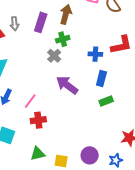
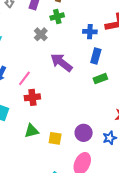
gray cross: (54, 56) -> (41, 34), moved

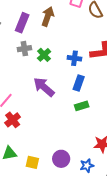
green cross: (57, 17) -> (44, 55), moved, turned -32
gray cross: (41, 34) -> (24, 49), moved, turned 32
red cross: (32, 97) -> (13, 120), turned -35

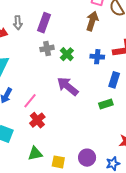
brown arrow: (48, 16) -> (92, 21), moved
blue rectangle: (79, 83) -> (114, 80), moved

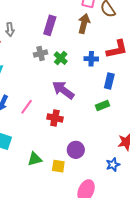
purple rectangle: (44, 23) -> (50, 25), moved
red cross: (37, 120) -> (55, 118), moved, turned -35
purple circle: (87, 158) -> (76, 150), moved

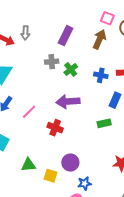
purple arrow: (63, 90) -> (68, 102), turned -50
blue star: (113, 165) -> (85, 183), moved

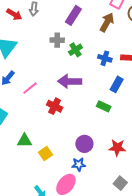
green rectangle: (104, 123) -> (104, 106), turned 32
purple circle: (70, 163) -> (84, 144), moved
yellow square: (50, 176) -> (45, 154), turned 32

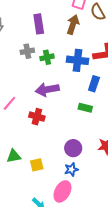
purple rectangle: (73, 15) -> (39, 24), turned -30
green cross: (75, 50) -> (47, 57), turned 32
blue cross: (105, 58) -> (78, 60), size x1.5
yellow square: (45, 154) -> (37, 165), turned 32

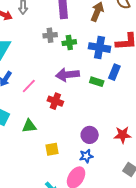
green rectangle: (85, 108) -> (97, 82), moved
green triangle: (14, 156) -> (29, 126), moved

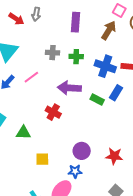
gray cross: (50, 35) -> (53, 53), moved
pink line: (29, 86) -> (31, 77), moved

